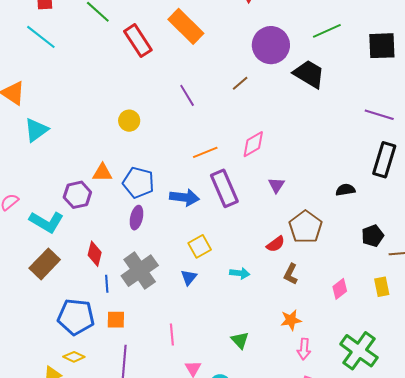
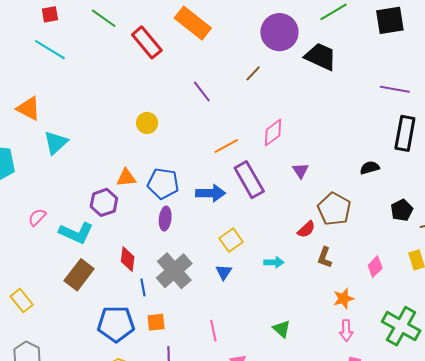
orange star: (291, 320) -> (344, 299), moved

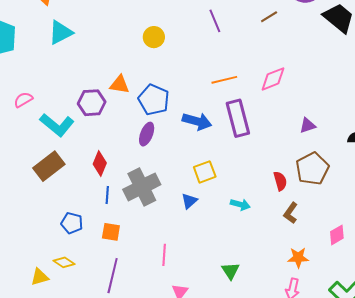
purple triangle: (301, 171) -> (308, 125), moved, turned 30
red semicircle: (306, 229) -> (280, 181), turned -78
blue pentagon: (116, 324) -> (72, 223), size x0.6

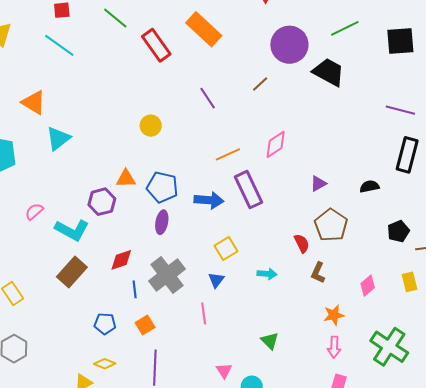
red diamond: (100, 164) -> (121, 260), turned 60
orange square: (111, 232) -> (145, 325), turned -30
pink line: (164, 255) -> (204, 314), moved

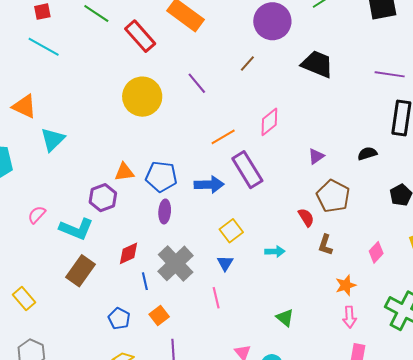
black trapezoid: (329, 72) -> (317, 64), moved
yellow circle: (151, 126) -> (142, 97), moved, size x1.8
blue pentagon: (105, 324) -> (119, 319), turned 30

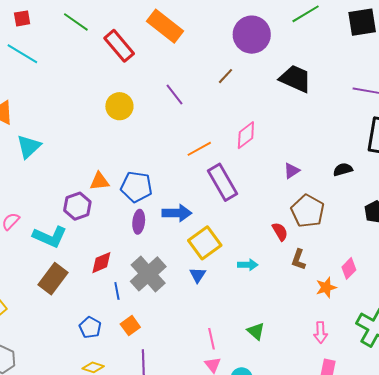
yellow circle: (142, 97) -> (119, 106), size x0.7
blue arrow: (209, 185) -> (177, 213), moved
yellow square: (231, 231) -> (205, 243), size x1.4
orange star: (346, 285) -> (326, 287), moved
pink line: (216, 298) -> (211, 339), moved

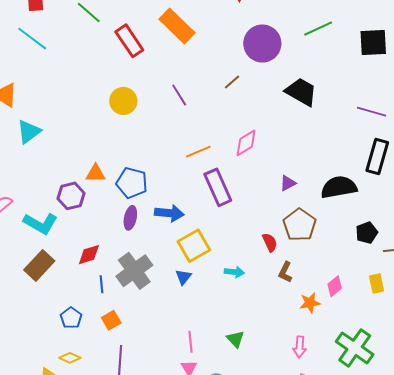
black semicircle: (343, 169) -> (339, 187), size x1.8

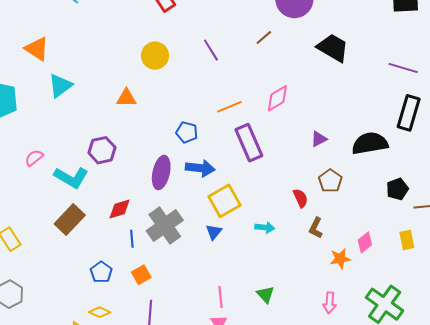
orange triangle: (96, 173) -> (126, 98), moved
blue pentagon: (132, 183) -> (187, 132), moved, size x0.7
purple ellipse: (130, 218) -> (161, 173), size x1.4
brown pentagon: (300, 225) -> (330, 181), size x0.7

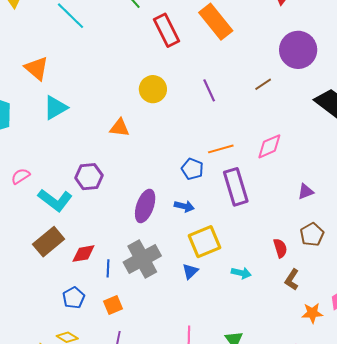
blue pentagon: (187, 132) -> (192, 169), moved
blue arrow: (200, 168) -> (184, 206), size x0.7
red diamond: (120, 209) -> (83, 254), moved

